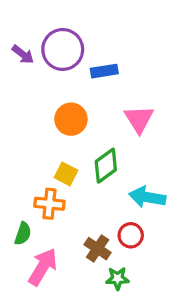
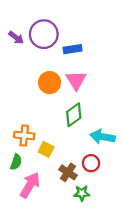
pink triangle: (139, 119) -> (76, 80), moved
yellow square: (66, 174) -> (46, 149), moved
orange cross: (49, 204) -> (24, 136), moved

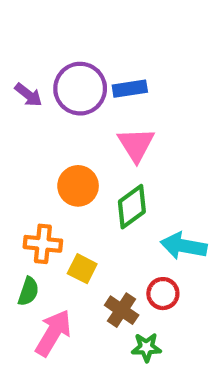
purple circle: (44, 34) -> (80, 89), moved
purple arrow: (16, 38) -> (28, 95), moved
orange circle: (50, 83) -> (78, 186), moved

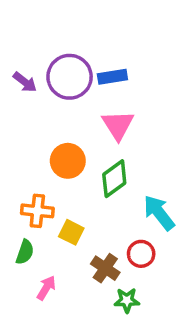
cyan arrow: (184, 246) -> (159, 213), turned 42
pink arrow: (53, 333) -> (46, 288), size x0.6

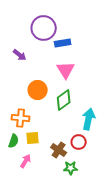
purple circle: (70, 77) -> (44, 28), moved
purple arrow: (25, 82) -> (20, 55), moved
cyan arrow: (159, 213) -> (89, 119), turned 50
yellow square: (71, 232) -> (33, 138), moved, turned -32

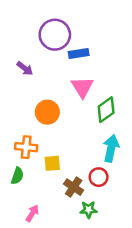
green diamond: (64, 100) -> (106, 110), moved
yellow square: (33, 138) -> (52, 163), moved
pink arrow: (26, 161) -> (32, 213), moved

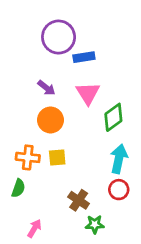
purple arrow: (25, 68) -> (46, 88), moved
yellow square: (52, 163) -> (57, 157), moved
red circle: (99, 177) -> (119, 190), moved

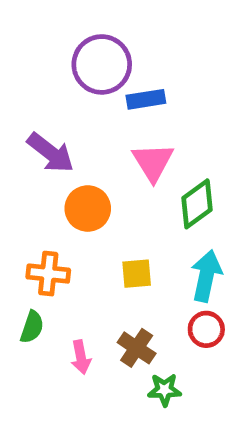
purple arrow: (46, 88) -> (51, 153), moved, size x1.5
yellow square: (57, 157) -> (137, 274), moved
pink arrow: (34, 228) -> (81, 357), moved, turned 138

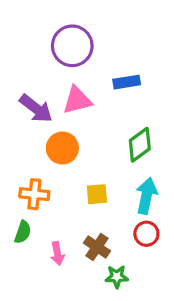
blue rectangle: (146, 99) -> (127, 82), moved
pink triangle: (153, 162) -> (77, 100), moved, turned 48

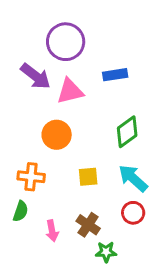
purple arrow: (36, 108) -> (36, 76), moved
cyan arrow: (146, 196) -> (133, 178), turned -60

